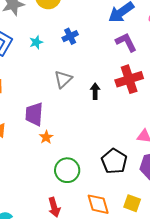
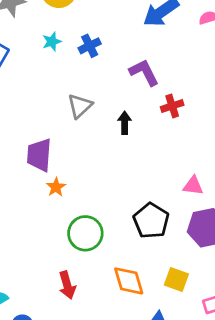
cyan star: (36, 42) -> (52, 42), moved
purple L-shape: (126, 42) -> (144, 72), moved
red cross: (129, 79) -> (172, 106), size x0.6

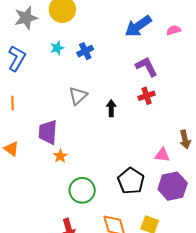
purple L-shape: (144, 72) -> (147, 67), moved

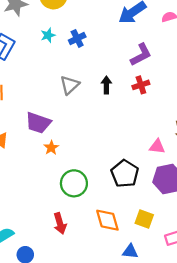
purple L-shape: (147, 67) -> (141, 55), turned 90
black arrow: (111, 108) -> (106, 85), moved
purple trapezoid: (48, 132) -> (38, 123), turned -75

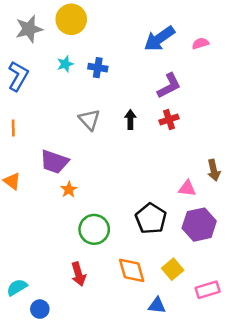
blue cross: (77, 38) -> (98, 68), turned 35
gray triangle: (70, 85) -> (89, 120), turned -30
yellow square: (144, 219) -> (173, 269), turned 30

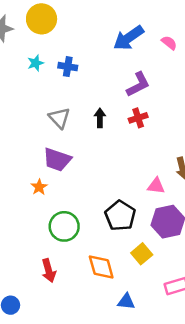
pink semicircle: (200, 43) -> (169, 43), turned 56
purple trapezoid: (54, 162) -> (57, 160), moved
yellow square: (173, 269) -> (142, 254), moved

